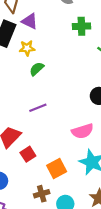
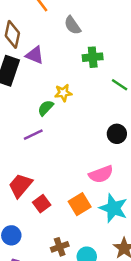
yellow star: (27, 48) -> (63, 93), moved
purple line: (38, 108) -> (33, 135), moved
orange square: (57, 168) -> (80, 204), moved

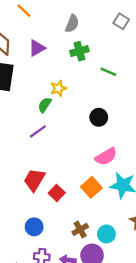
gray semicircle: (72, 25) -> (72, 24), moved, turned -114
purple triangle: (35, 55) -> (37, 48), moved, turned -42
black circle: (117, 134) -> (99, 117), moved

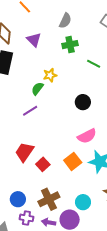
purple triangle: (37, 48) -> (34, 40), turned -49
blue circle: (34, 227) -> (18, 199), moved
brown cross: (80, 229) -> (49, 199), moved, size x1.5

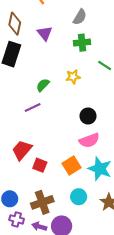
yellow star: (50, 75) -> (73, 77), moved
black circle: (83, 102) -> (88, 116), moved
red square: (43, 164) -> (40, 165), turned -32
cyan circle: (83, 202) -> (79, 197), moved

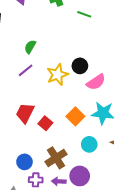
yellow star: (73, 77) -> (57, 75), moved, size x1.5
pink semicircle: (89, 140) -> (96, 82), moved
red square: (40, 165) -> (45, 123), turned 32

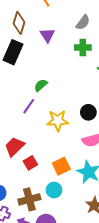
black circle: (80, 66) -> (88, 112), moved
purple line: (26, 70) -> (29, 106), turned -35
cyan circle: (89, 144) -> (54, 190), moved

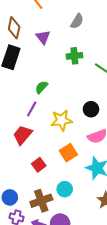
green cross: (83, 48) -> (74, 56), moved
red trapezoid: (14, 147) -> (23, 135), moved
orange square: (61, 166) -> (68, 153), moved

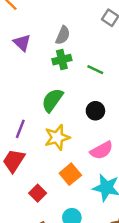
gray semicircle: (77, 21) -> (63, 35), moved
green semicircle: (41, 87) -> (52, 100), moved, size x1.5
black circle: (91, 109) -> (95, 111), moved

